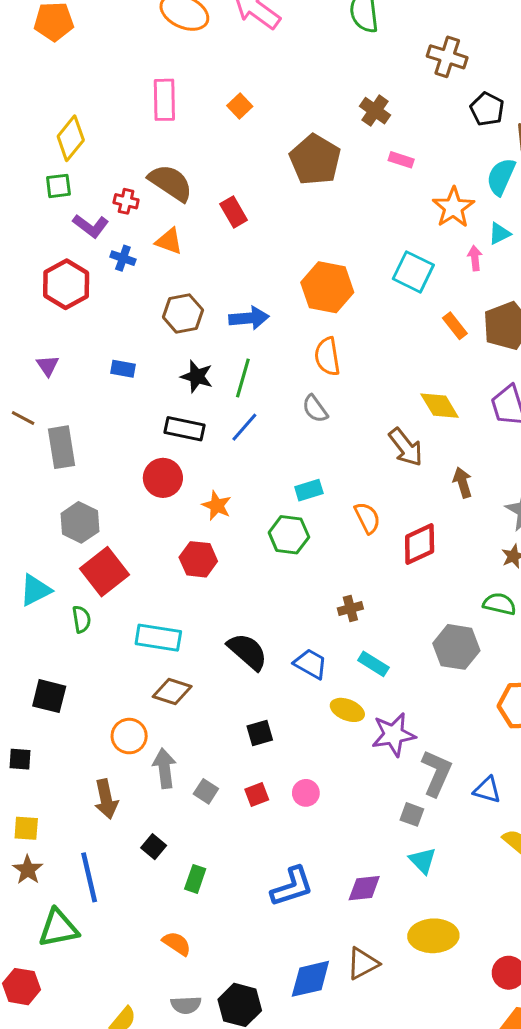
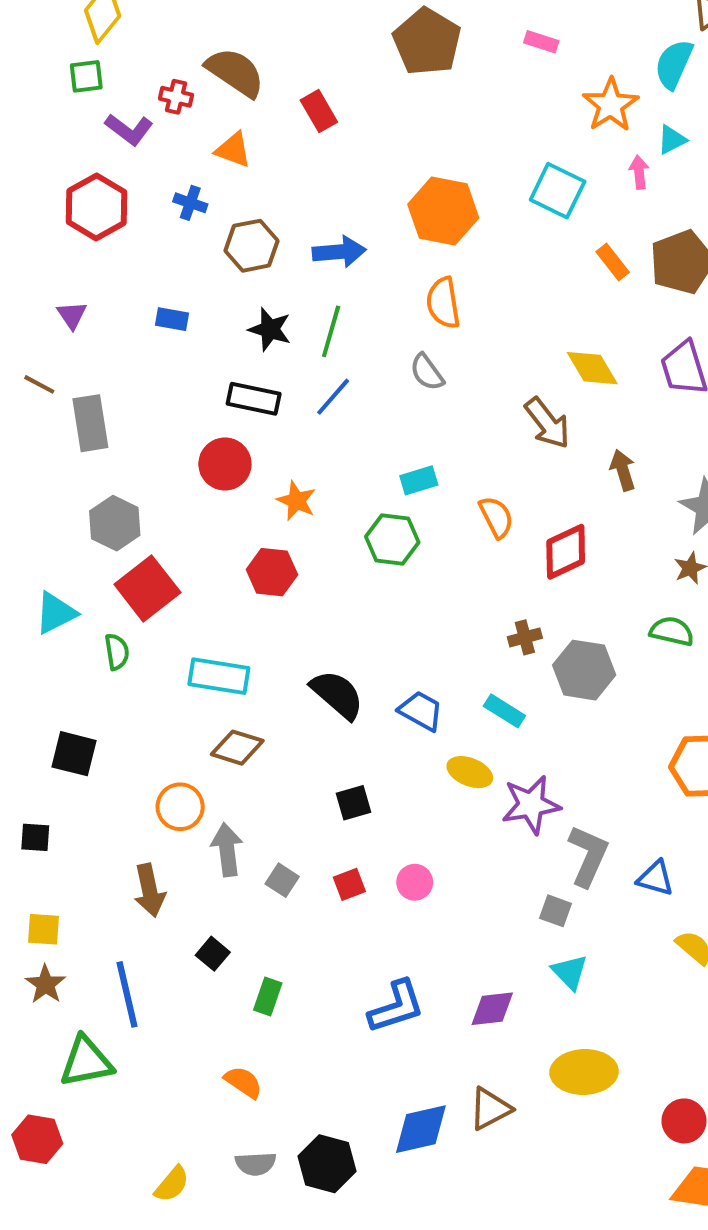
blue cross: (123, 258) -> (190, 203), moved
brown cross: (350, 608) -> (525, 637), moved
gray hexagon: (456, 647) -> (584, 670), moved

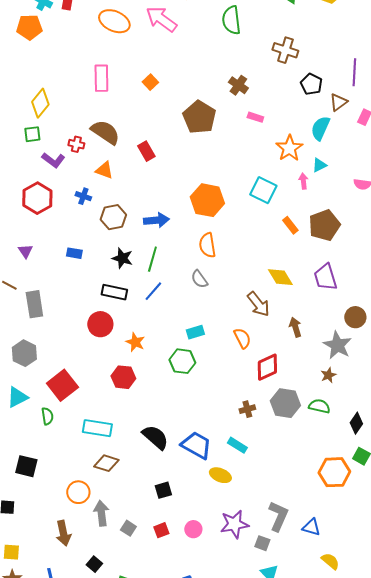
orange semicircle: (496, 517) -> (242, 338), moved
gray hexagon: (115, 523) -> (24, 353), moved
gray hexagon: (584, 670) -> (285, 403), moved
blue trapezoid: (421, 711) -> (196, 445), size x1.4
purple star: (531, 805) -> (234, 524), moved

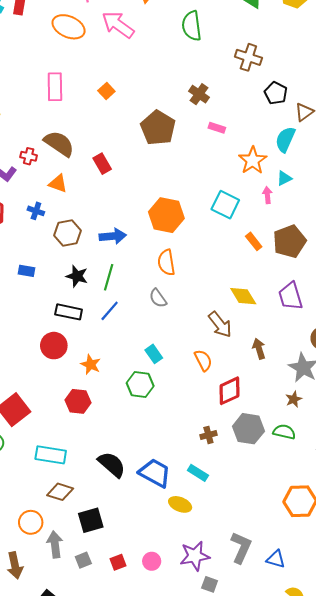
cyan rectangle: (195, 332) -> (154, 354), turned 72
black square: (163, 490) -> (91, 520), moved, size x1.4
gray square: (128, 528) -> (83, 560), turned 35
gray square: (262, 543) -> (210, 584), moved

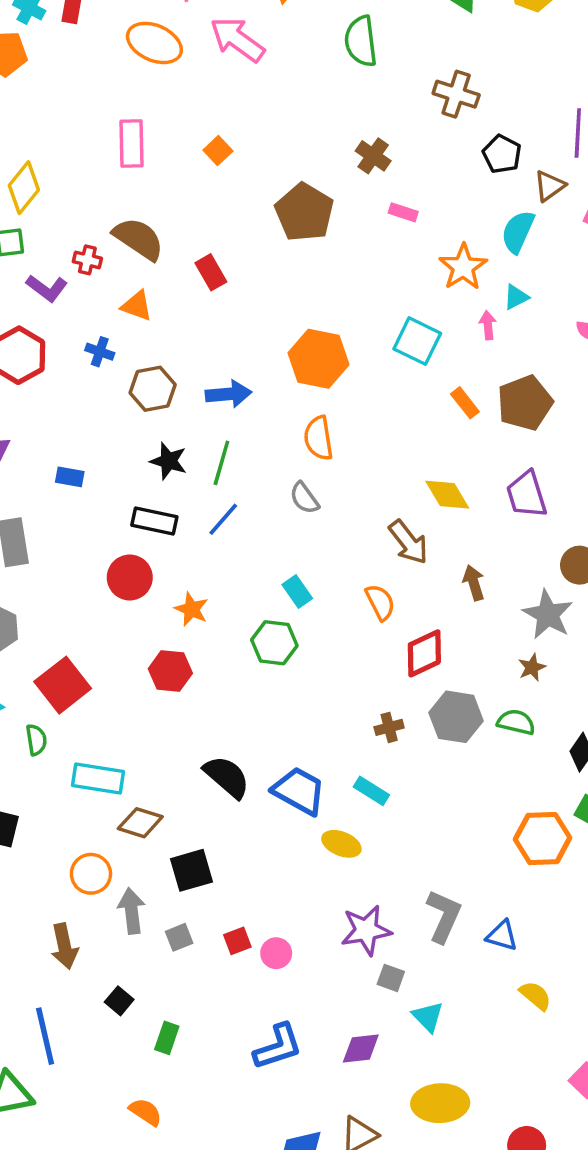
blue rectangle: (26, 271) -> (70, 477), moved
cyan rectangle: (51, 455) -> (98, 779), moved
pink circle: (152, 561) -> (276, 953), moved

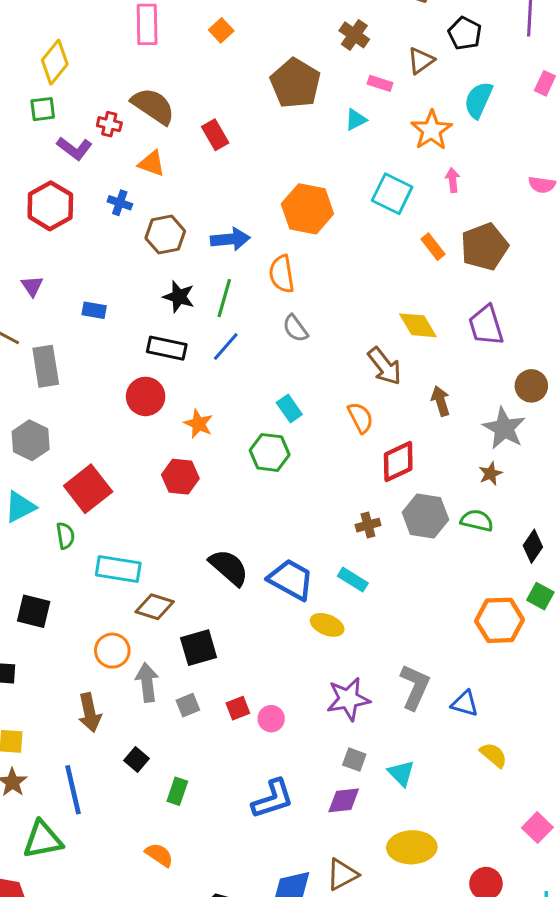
brown triangle: (550, 186) -> (421, 61), moved
cyan triangle: (516, 297) -> (356, 120), moved
orange semicircle: (318, 438) -> (282, 274), moved
gray square: (391, 978) -> (354, 760), moved

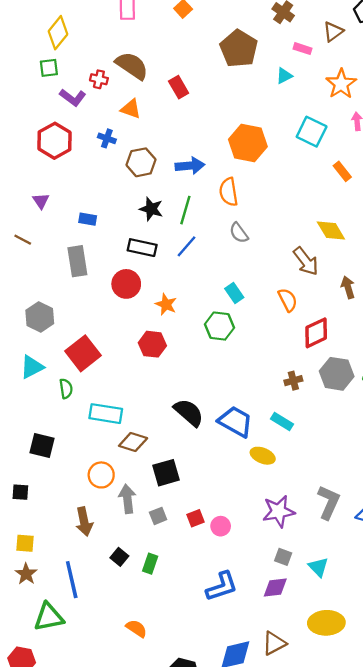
gray rectangle: (46, 366) -> (77, 261), moved
green rectangle: (177, 791) -> (150, 564), moved

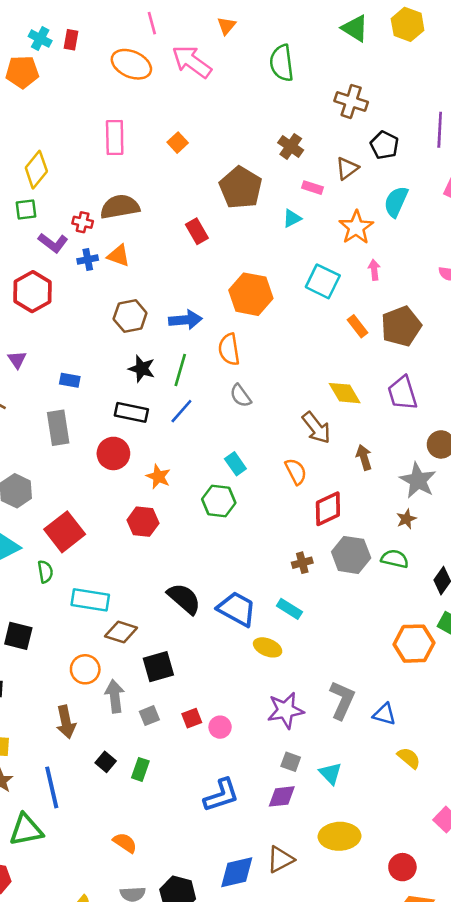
brown semicircle: (132, 66) -> (120, 207), turned -44
red rectangle: (179, 87) -> (197, 231), moved
blue cross: (107, 138) -> (88, 259), moved, turned -30

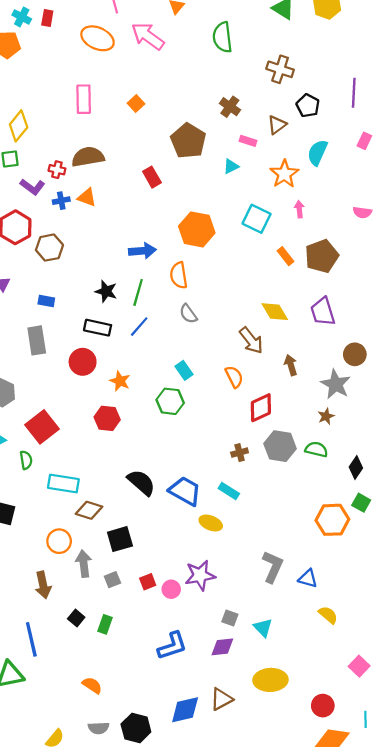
brown hexagon: (130, 316) -> (49, 248), moved
purple star: (286, 710) -> (200, 575), moved

